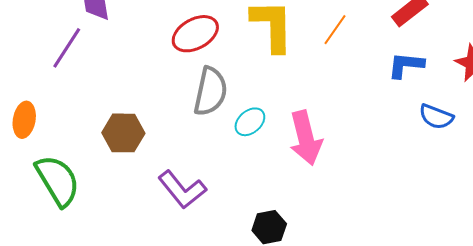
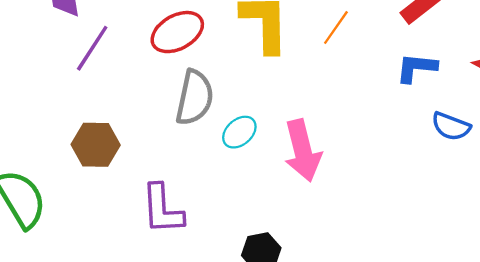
purple line: (67, 48) -> (92, 48), moved
purple L-shape: (182, 190) -> (162, 209), turned 36

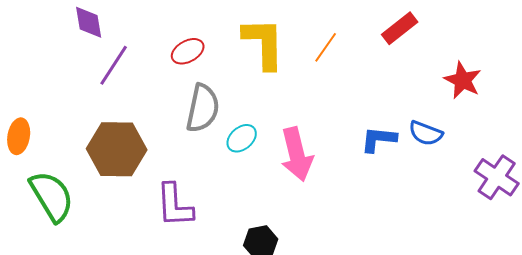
red ellipse: (177, 32) -> (188, 51), size x0.7
blue L-shape: (416, 68) -> (379, 139), moved
brown hexagon: (96, 145) -> (117, 149), size x1.4

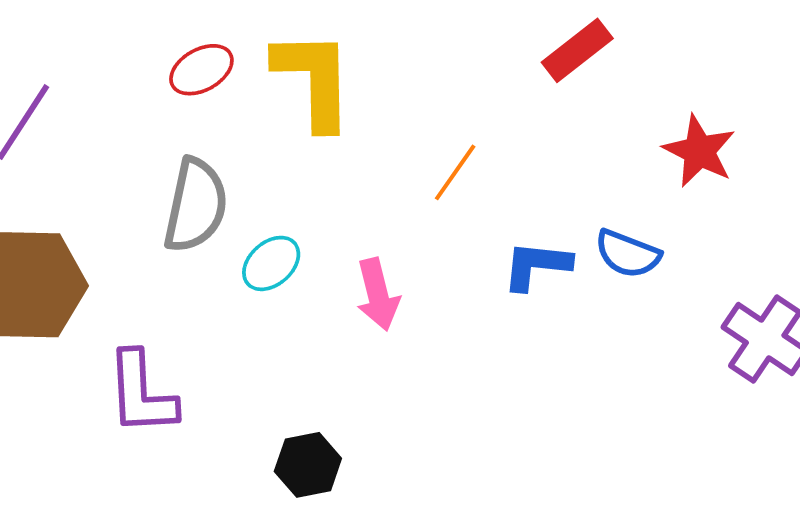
orange line: (326, 47) -> (455, 172), moved
red ellipse: (188, 51) -> (201, 70), moved
pink arrow: (297, 154) -> (378, 294), size x0.7

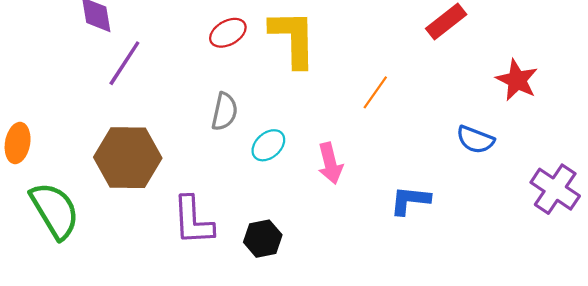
gray semicircle: (196, 205) -> (225, 112), size x0.7
blue L-shape: (537, 265) -> (410, 200), moved
black hexagon: (308, 465) -> (263, 239), moved

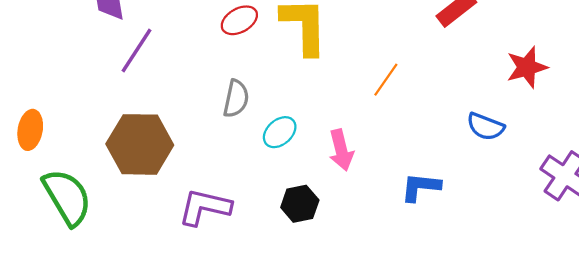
red star: (517, 80) -> (527, 67), turned 30
purple L-shape: (193, 221) -> (205, 207), turned 106
black hexagon: (263, 239) -> (300, 204), moved

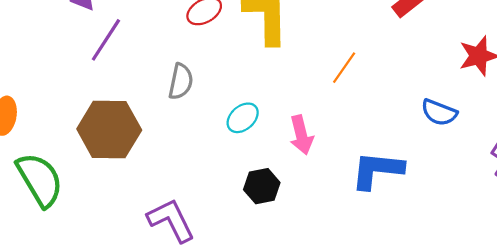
gray semicircle: (236, 99) -> (181, 82), moved
blue L-shape: (421, 187) -> (377, 170), size x1.4
purple L-shape: (205, 207) -> (171, 220), moved, turned 51

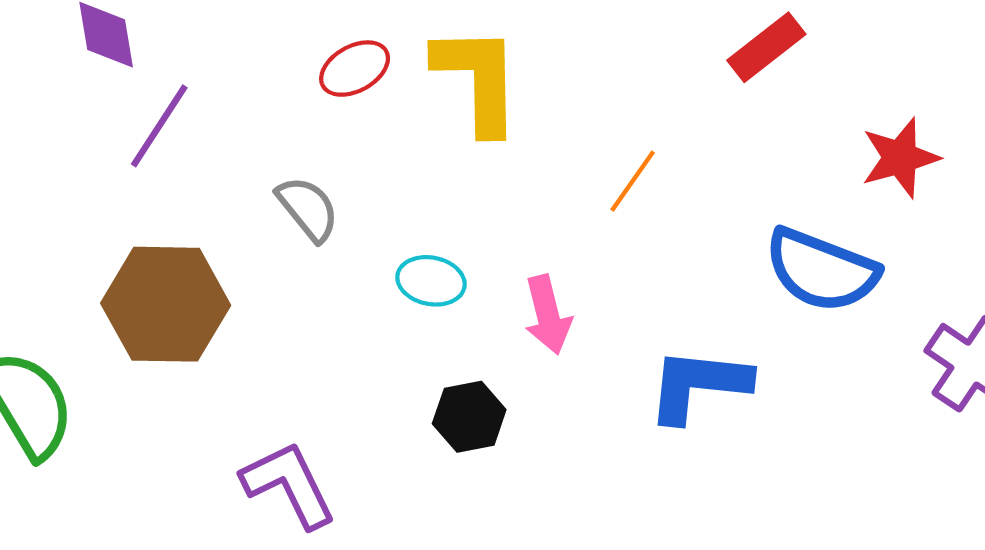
gray semicircle: (181, 82) -> (308, 209), turned -51
blue semicircle: (439, 112) -> (822, 270), size x1.6
cyan ellipse: (243, 118) -> (431, 281), turned 52

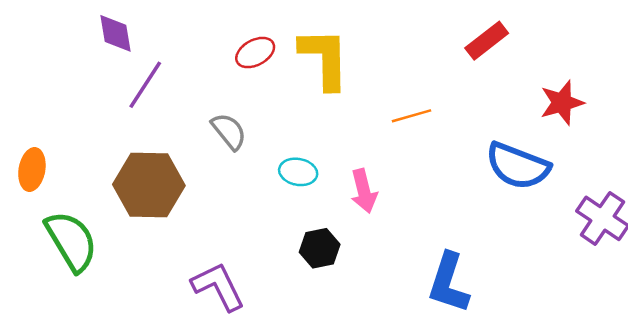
orange line: (633, 181) -> (412, 116), turned 39
blue L-shape: (698, 385) -> (449, 283), moved, turned -78

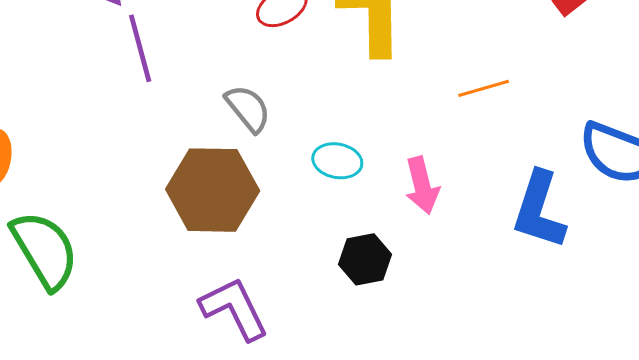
purple line: (145, 85) -> (140, 48), turned -48
brown hexagon: (149, 185) -> (213, 190), moved
blue L-shape: (449, 283) -> (539, 210), moved

